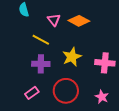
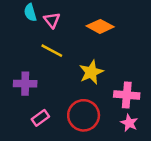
pink triangle: (54, 20) -> (52, 20), moved
pink cross: (105, 63) -> (127, 95), moved
purple cross: (41, 64) -> (25, 84), moved

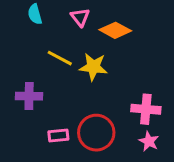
pink triangle: (52, 20) -> (80, 17), moved
yellow star: (91, 72) -> (93, 67), moved, turned 30
pink rectangle: (40, 118) -> (58, 136), moved, turned 30

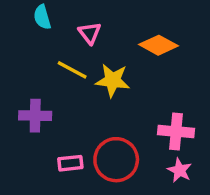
pink triangle: (80, 17) -> (90, 33), moved
orange diamond: (115, 30) -> (158, 45), moved

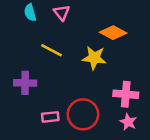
pink triangle: (90, 33) -> (62, 13), moved
yellow star: (113, 80) -> (94, 58), moved

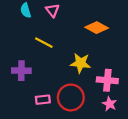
yellow star: (94, 58) -> (80, 63), moved

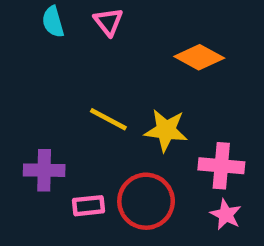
yellow line: (44, 43) -> (108, 119), moved
purple cross: (21, 71) -> (44, 170), moved

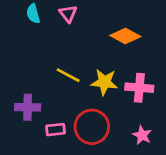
pink cross: (221, 166) -> (139, 88), moved

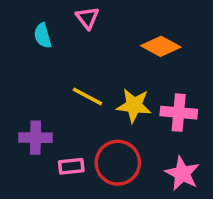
cyan semicircle: (33, 14) -> (43, 36), moved
pink star: (142, 135) -> (182, 173), size x1.4

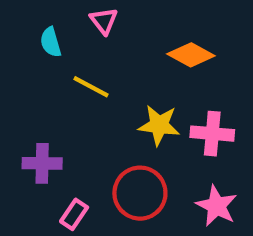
yellow line: (87, 96) -> (91, 87), moved
pink rectangle: (71, 166) -> (74, 214), moved, turned -50

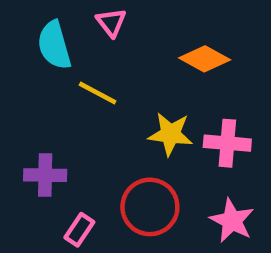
cyan semicircle: (51, 42) -> (54, 45), size x1.5

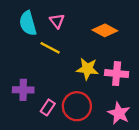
pink triangle: (111, 22) -> (57, 21), moved
pink rectangle: (79, 230) -> (48, 107), moved

